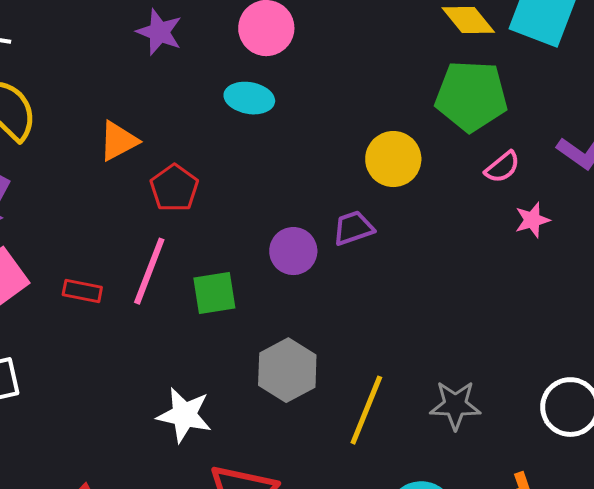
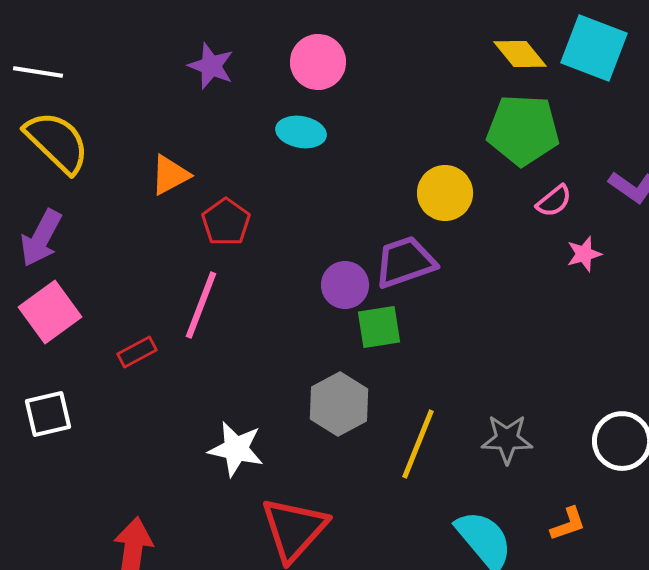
purple trapezoid: (353, 228) -> (405, 262), size x1.5
red rectangle: (82, 291) -> (137, 352), moved, turned -39
green square: (214, 293) -> (379, 327), moved

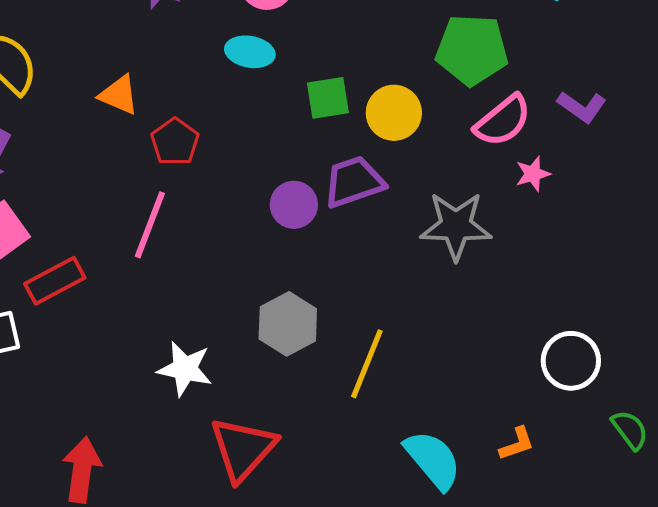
orange triangle: (170, 175) -> (119, 95), turned 51
pink semicircle: (554, 201) -> (503, 121), size x1.6
green square: (379, 327) -> (328, 98), moved
red rectangle: (137, 352) -> (55, 281), moved, size x1.5
gray star: (507, 439) -> (456, 226), moved, size x1.4

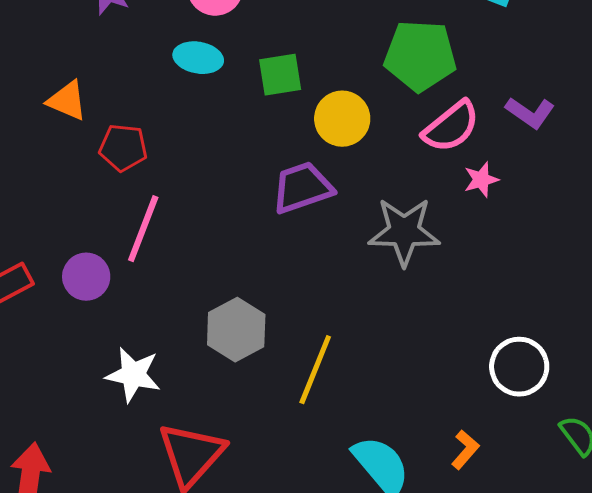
green square: (328, 98) -> (280, 75), moved
red pentagon: (175, 142) -> (123, 148), turned -30
purple circle: (294, 205) -> (86, 277), moved
pink line: (150, 225) -> (143, 229), moved
orange L-shape: (517, 444) -> (465, 450), turned -30

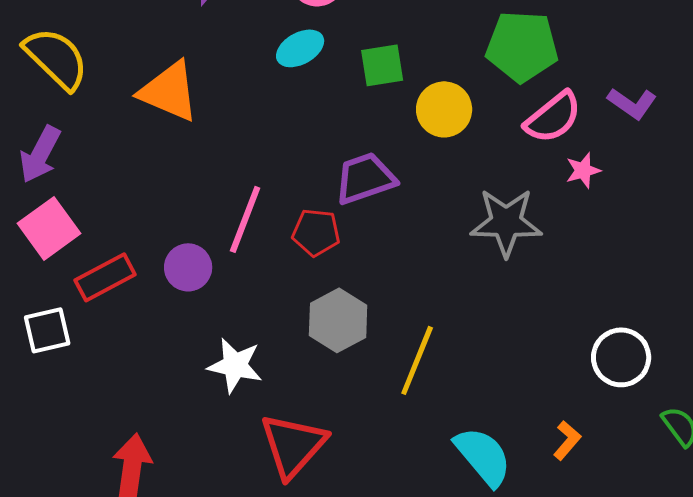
cyan ellipse: (198, 58) -> (300, 48), turned -39
orange triangle: (67, 101) -> (169, 91), size x1.5
red pentagon: (123, 148) -> (316, 232), moved
purple trapezoid: (302, 188) -> (365, 178), moved

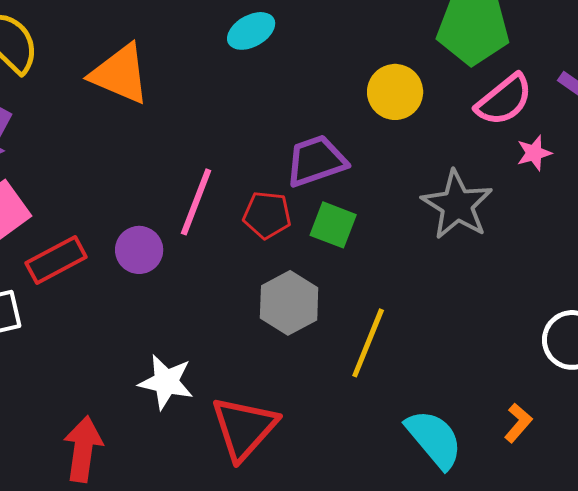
green square: (382, 65) -> (333, 225), moved, turned 30
gray star: (506, 222) -> (457, 205), turned 30
white star: (235, 365) -> (166, 382), moved

